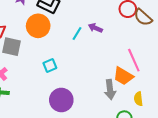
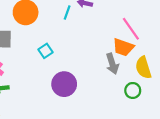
yellow semicircle: (138, 99) -> (143, 68), size x1.5

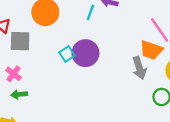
purple circle: (64, 84) -> (85, 53), moved

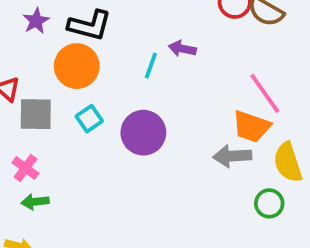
cyan square: (67, 54) -> (89, 119), moved
gray arrow: (139, 68) -> (232, 156), turned 105

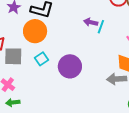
cyan line: (151, 66) -> (101, 27), moved

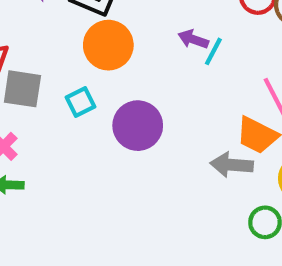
orange circle: (35, 31) -> (108, 45), moved

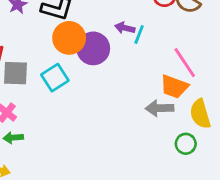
cyan square: (81, 102) -> (55, 78), size x1.4
purple circle: (138, 126) -> (93, 48), moved

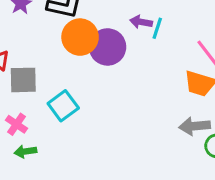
cyan square: (55, 78) -> (63, 106), moved
gray arrow: (159, 108) -> (195, 126), moved

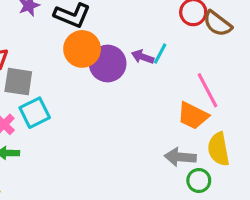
purple arrow: (141, 22) -> (143, 57), moved
cyan square: (63, 106) -> (35, 113), moved

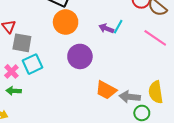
purple circle: (108, 63) -> (80, 56), moved
pink line: (207, 90) -> (155, 38), moved, turned -30
orange trapezoid: (193, 116) -> (106, 90), moved

